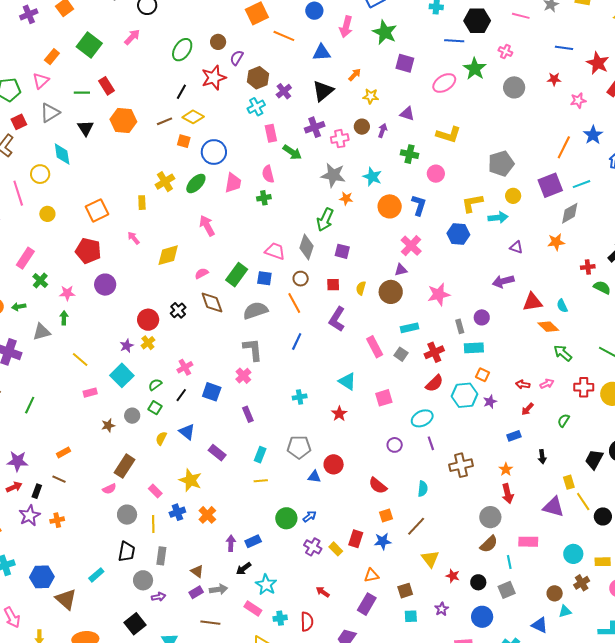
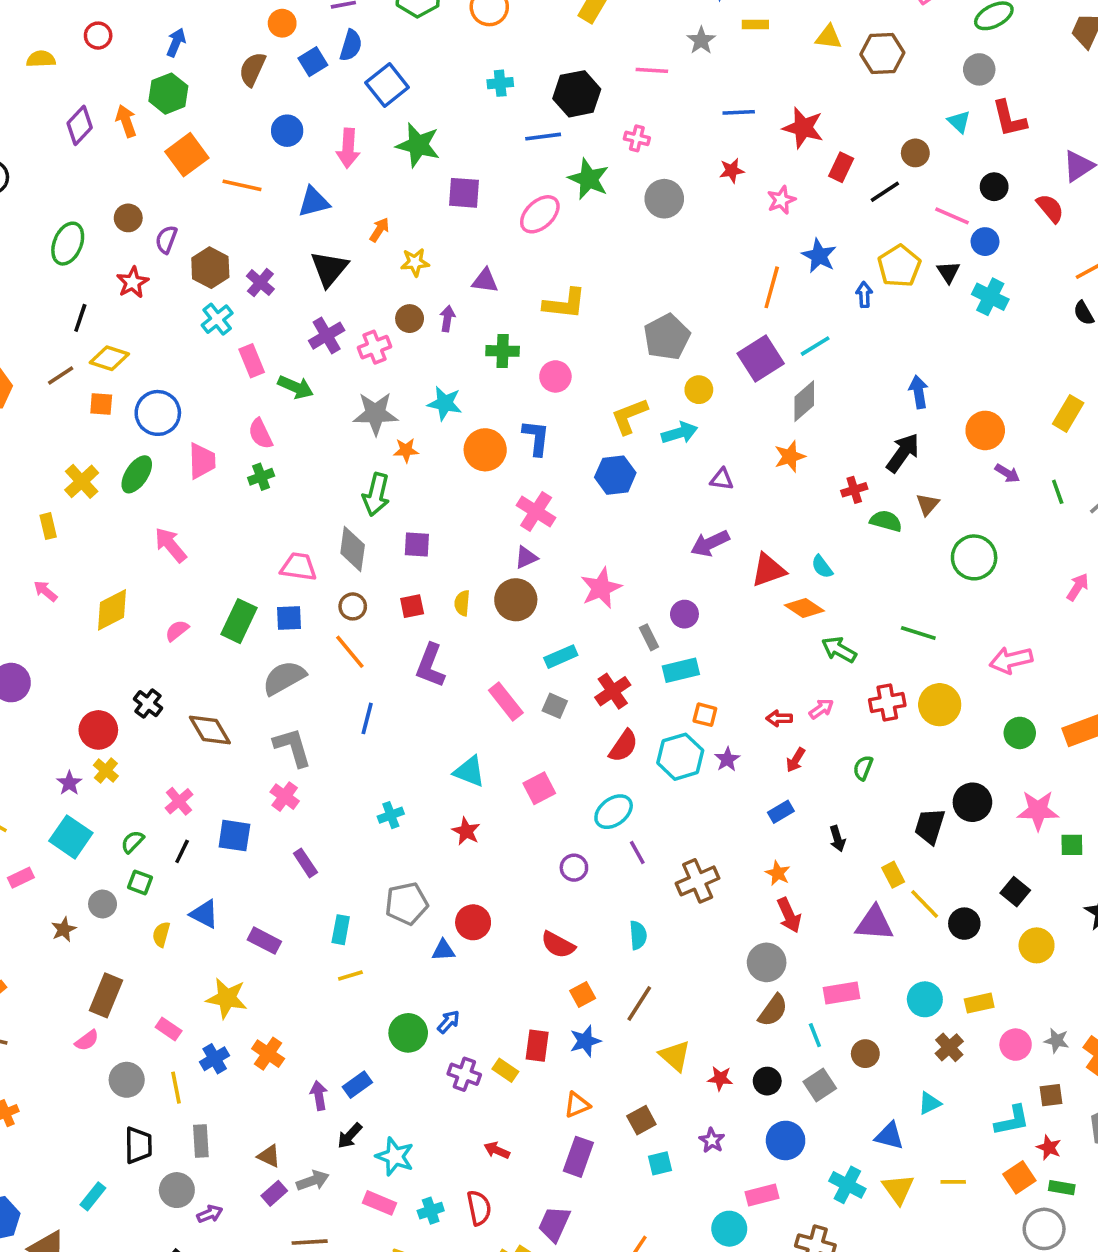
red star: (214, 78) -> (133, 282), size x0.7
brown diamond: (212, 302) -> (210, 730), moved
brown circle: (555, 593) -> (865, 1054), moved

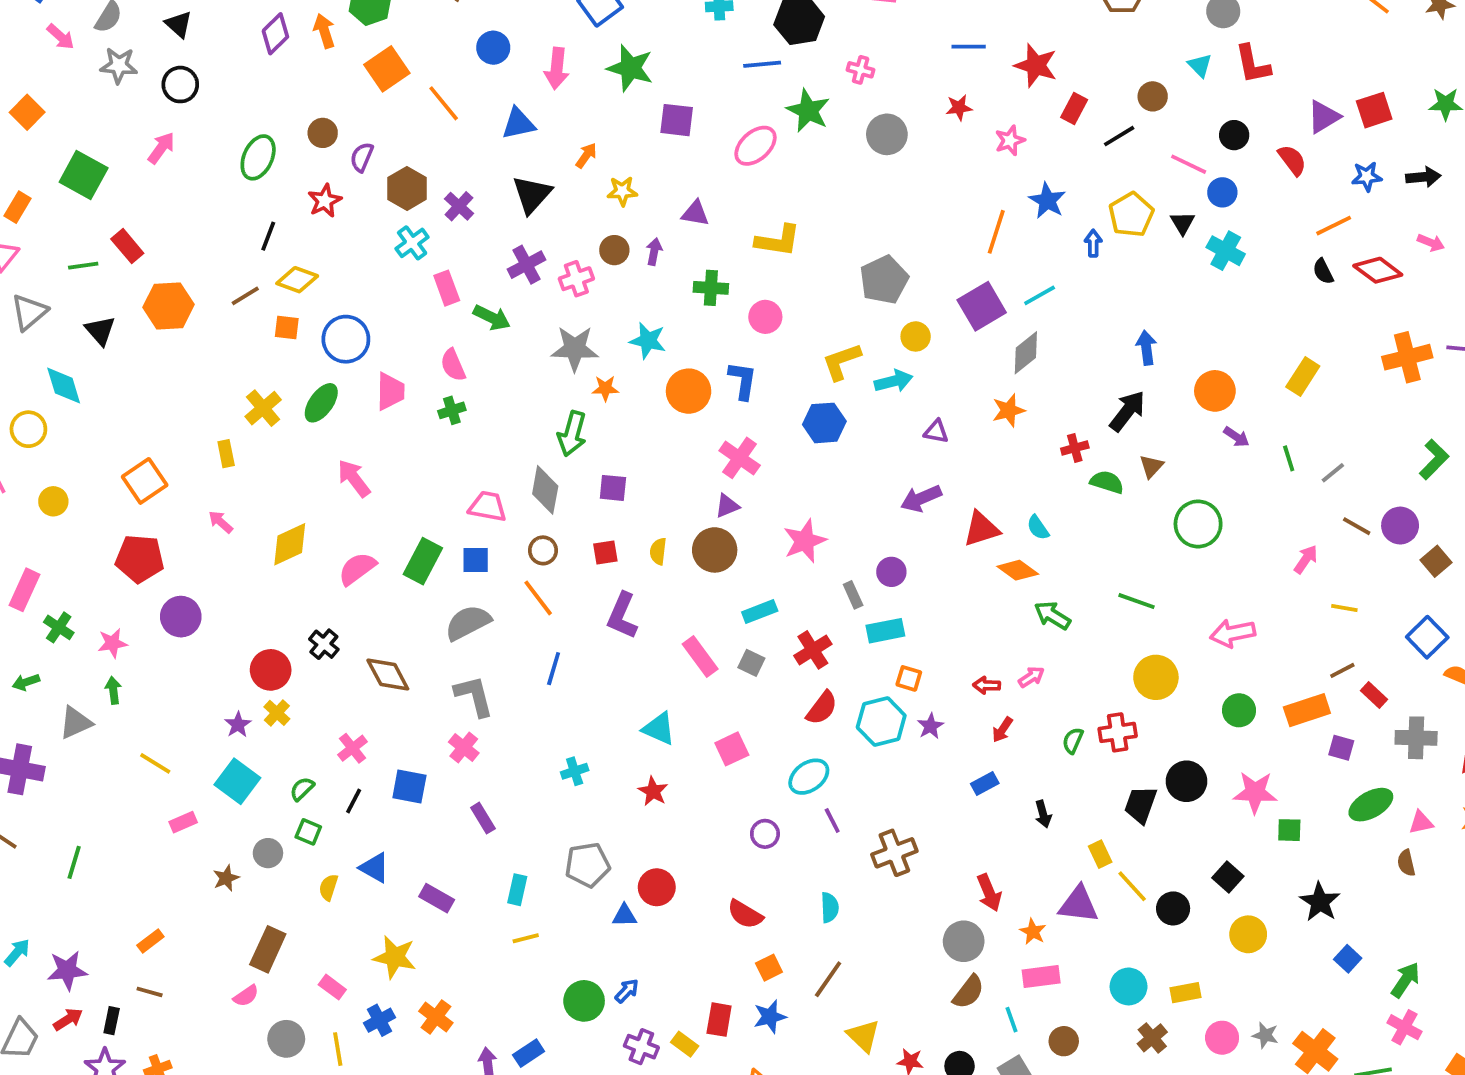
orange line: (242, 185) -> (444, 103), turned 36
pink semicircle: (177, 631) -> (357, 569), size x1.5
red cross: (887, 703) -> (1118, 732), moved
orange star: (778, 873) -> (1033, 932), moved

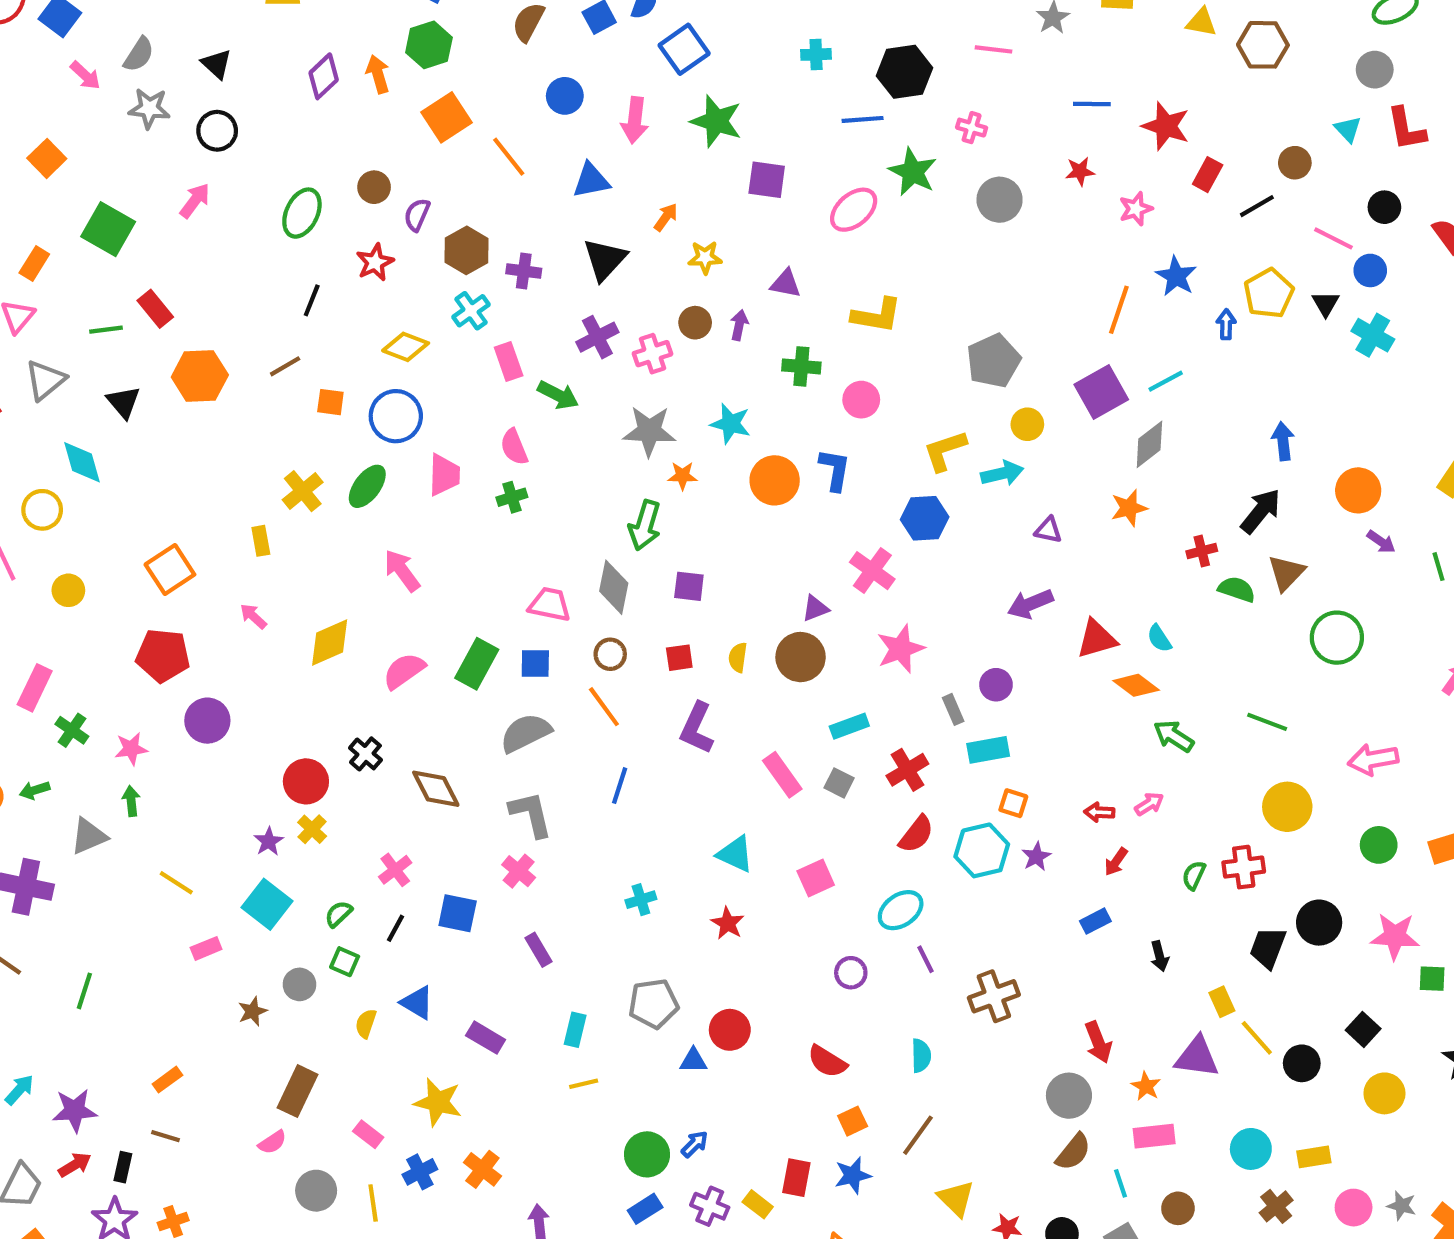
purple cross: (459, 206) -> (524, 271), turned -36
yellow diamond: (297, 280) -> (406, 347), moved
pink cross: (740, 458) -> (872, 571), moved
brown triangle: (1151, 466) -> (1286, 573), size x1.4
blue rectangle: (529, 1053) -> (645, 1209), moved

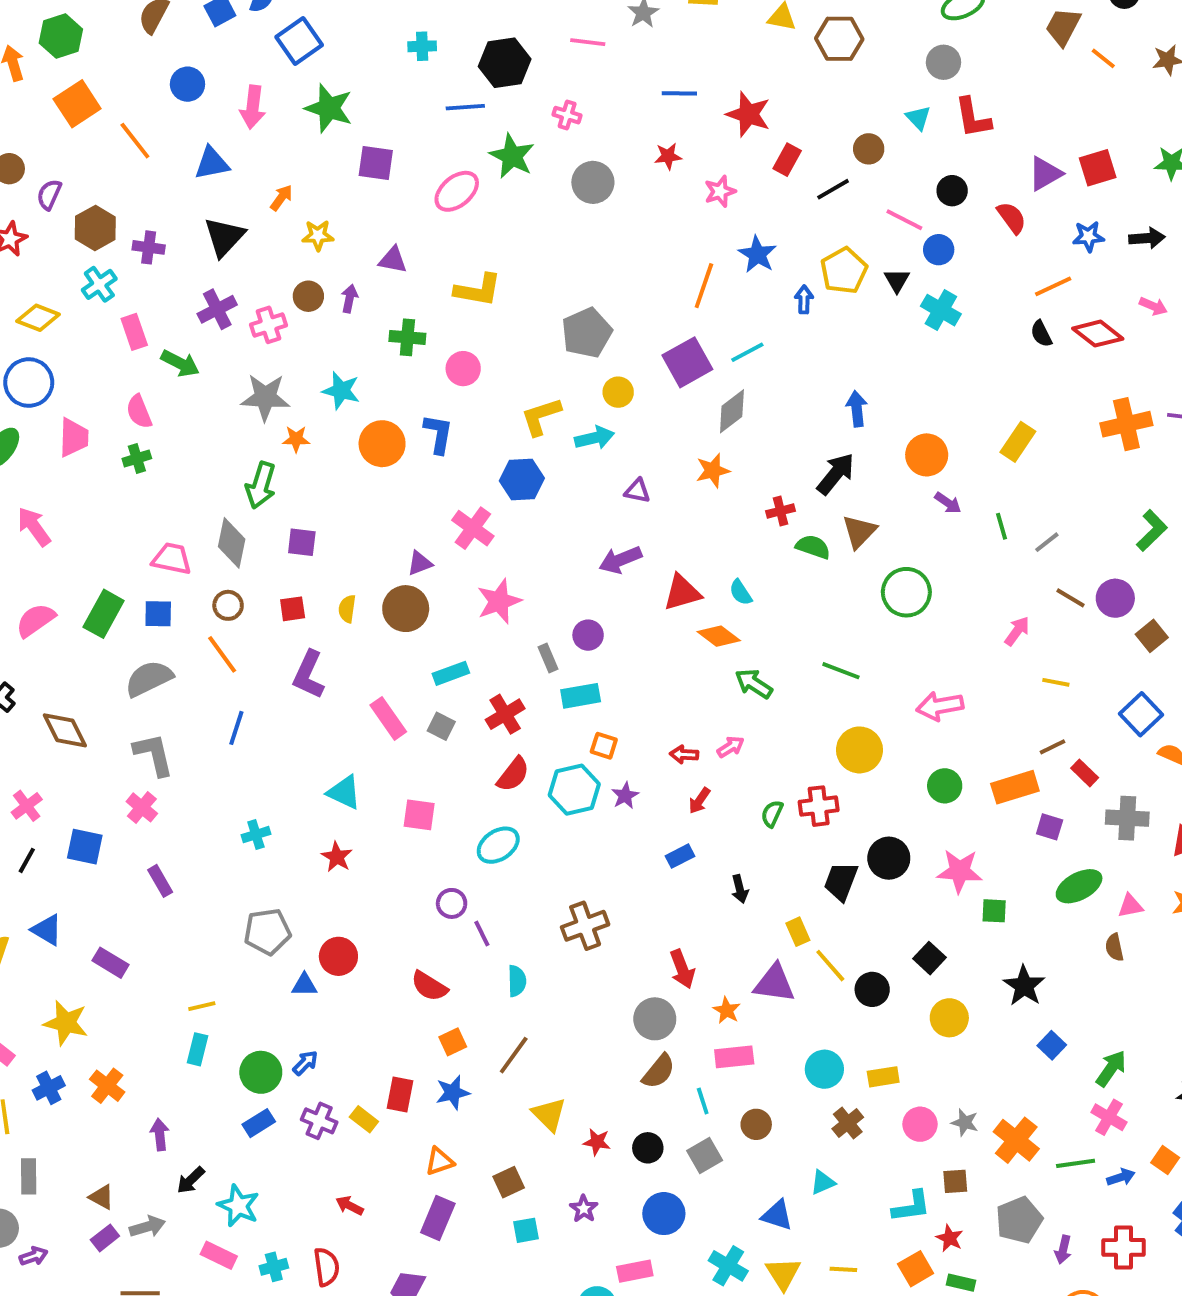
pink square: (816, 878) -> (419, 815), turned 32
purple line: (926, 959) -> (482, 933), moved
cyan rectangle: (575, 1030) -> (198, 1049), moved

